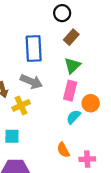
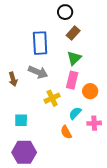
yellow cross: (21, 106) -> (52, 98), moved
cyan semicircle: (74, 117) -> (75, 113), moved
pink cross: (87, 159) -> (94, 123), moved

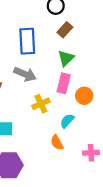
pink cross: (94, 123) -> (91, 153), moved

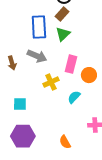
brown rectangle: (65, 30) -> (62, 14), moved
green triangle: (66, 58) -> (63, 34), moved
orange semicircle: (57, 142) -> (65, 142), moved

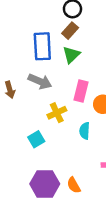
cyan semicircle: (74, 97) -> (85, 131), turned -40
cyan square: (20, 104) -> (36, 139), moved, turned -32
purple hexagon: (23, 136) -> (45, 184), moved

